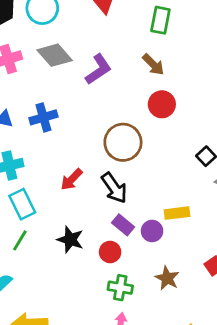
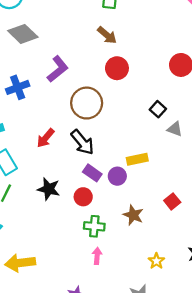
purple L-shape: (98, 69) -> (58, 69), moved

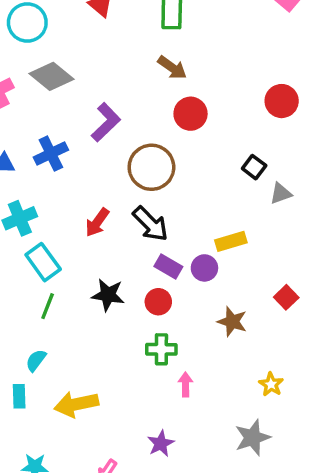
gray triangle: (175, 129) -> (281, 193), turned -35
green cross: (94, 226) -> (161, 349), moved

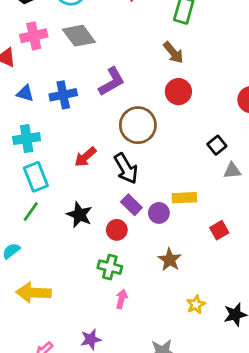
red square: (286, 297) -> (219, 230), moved
yellow star: (271, 384) -> (196, 305), moved

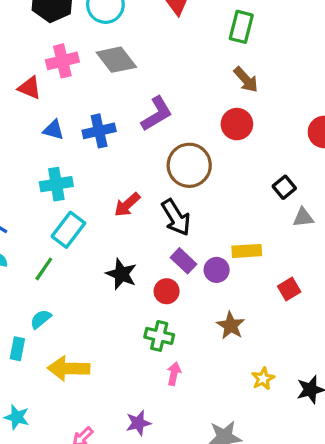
brown arrow: (173, 53) -> (246, 80), moved
cyan rectangle: (36, 177) -> (68, 230), turned 60
green line: (31, 212) -> (44, 269), moved

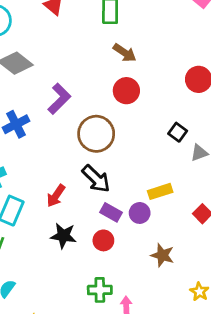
red arrow: (127, 205) -> (56, 196), moved
green cross: (159, 336) -> (100, 290), moved

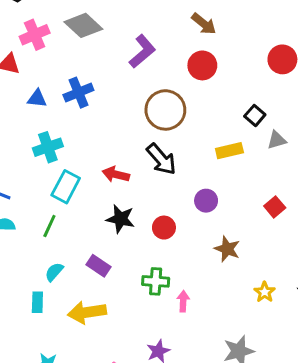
purple L-shape: (59, 99) -> (142, 51), moved
yellow rectangle: (160, 191) -> (229, 151), moved
red arrow: (56, 196) -> (116, 174), turned 65
purple rectangle: (111, 212) -> (99, 266), moved

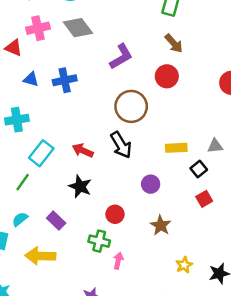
black square: (255, 115) -> (199, 169), moved
cyan cross: (48, 147) -> (17, 120), moved
red circle: (164, 228) -> (115, 214), moved

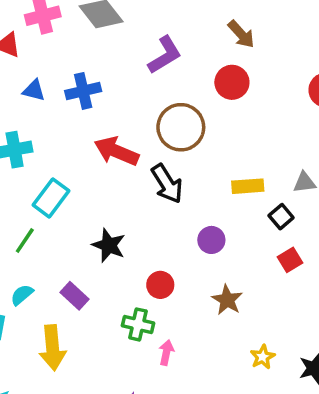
red arrow: (83, 151) -> (116, 151), moved, size x1.4
yellow arrow: (40, 256) -> (53, 348), turned -96

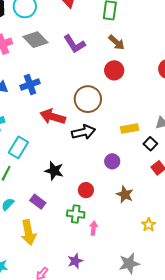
purple L-shape: (165, 55) -> (74, 44), moved, turned 95
black arrow: (167, 184) -> (84, 132), turned -65

